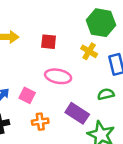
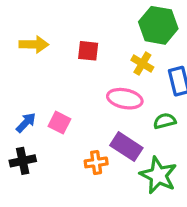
pink ellipse: (58, 76) -> (125, 99), moved
orange cross: (40, 122) -> (96, 162), moved

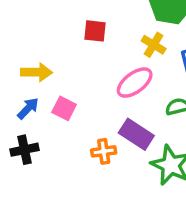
yellow arrow: (34, 44) -> (37, 72), moved
pink ellipse: (125, 99) -> (135, 83), turned -48

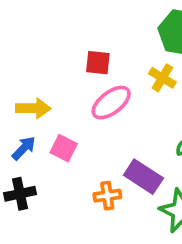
pink ellipse: (135, 83) -> (111, 103), moved

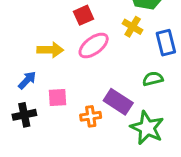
red square: (98, 63) -> (83, 15), turned -30
yellow arrow: (33, 108) -> (50, 50), moved
pink square: (64, 148) -> (58, 98), moved, turned -30

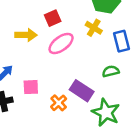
yellow arrow: (50, 50) -> (26, 35), moved
orange cross: (91, 116) -> (59, 103), turned -35

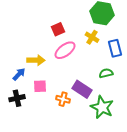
yellow arrow: (26, 35) -> (36, 60), moved
orange cross: (59, 103) -> (63, 99), turned -32

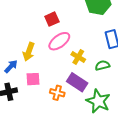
yellow cross: (92, 37) -> (78, 57), moved
yellow arrow: (36, 60) -> (29, 52), turned 108

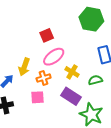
pink square: (33, 79) -> (37, 97), moved
orange cross: (57, 93) -> (44, 78), moved, turned -32

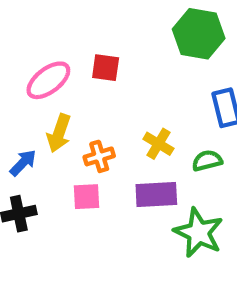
red square: (47, 35) -> (106, 68), turned 32
pink ellipse: (54, 57) -> (48, 80), moved
purple rectangle: (71, 96) -> (156, 195), turned -36

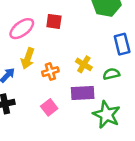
pink square: (86, 197) -> (49, 107), moved, turned -35

